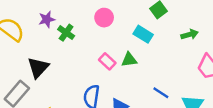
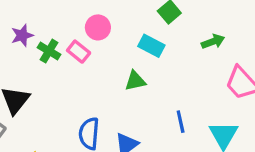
pink rectangle: (107, 61) -> (79, 52), moved
blue line: (161, 93) -> (181, 122), turned 49

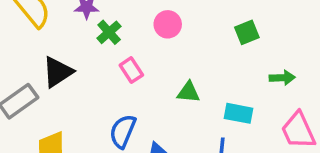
cyan rectangle: (151, 46) -> (239, 113), moved, turned -35
pink rectangle: (79, 52) -> (131, 70), moved

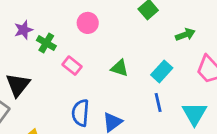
green triangle: (188, 92) -> (120, 68), turned 30
cyan rectangle: (239, 113) -> (162, 71), turned -40

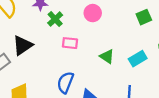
pink rectangle: (72, 66) -> (70, 43), turned -49
cyan rectangle: (162, 71) -> (138, 59), moved

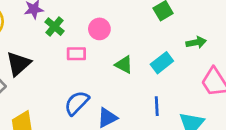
pink circle: (93, 13) -> (99, 29), moved
blue semicircle: (65, 83) -> (77, 103), turned 30

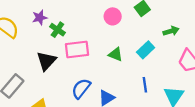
pink circle: (99, 29) -> (113, 16), moved
pink rectangle: (76, 54) -> (77, 50), size x1.5
black triangle: (18, 64) -> (46, 61), moved

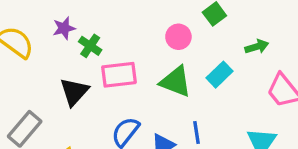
pink circle: (113, 16) -> (178, 37), moved
green triangle: (116, 54) -> (176, 82), size x1.5
blue line: (145, 85) -> (196, 133), moved

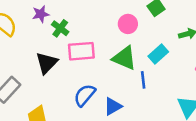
blue line: (196, 133) -> (143, 80), moved

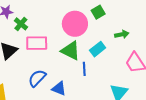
pink circle: (128, 24) -> (75, 24), size x1.6
blue triangle: (113, 106) -> (59, 88), turned 49

